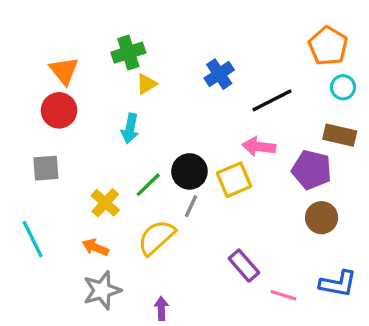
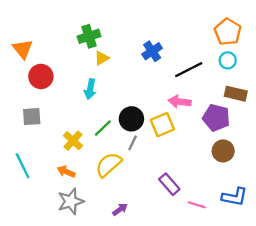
orange triangle: (64, 71) -> (23, 49), moved
cyan circle: (343, 87) -> (228, 60), moved
purple arrow: (161, 308) -> (120, 209), moved, turned 56

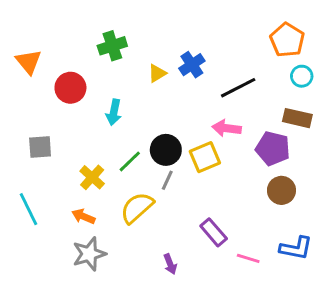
yellow triangle: (102, 58) -> (157, 73), moved
cyan circle: (228, 60) -> (302, 76), moved
red circle: (41, 76) -> (70, 88), moved
purple arrow: (120, 209) -> (170, 264), moved, turned 105

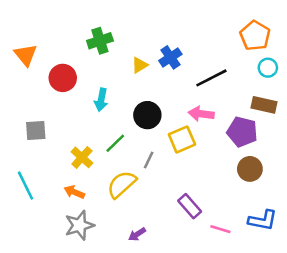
black circle: (166, 150) -> (147, 115), moved
purple arrow: (170, 264) -> (137, 234), moved, turned 78

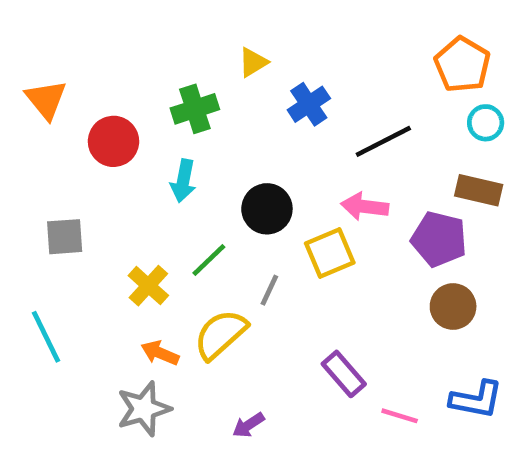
green cross: (100, 41) -> (195, 109), moved
yellow triangle: (140, 65) -> (253, 62), moved
orange arrow: (74, 192) -> (160, 353), moved

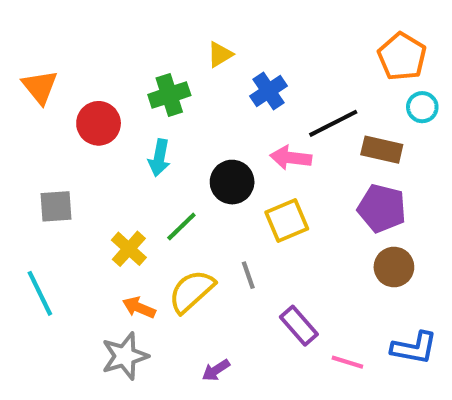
brown rectangle: (479, 190) -> (382, 150), moved
pink arrow: (365, 206) -> (291, 158), moved
gray line: (269, 290) -> (248, 275), moved, turned -44

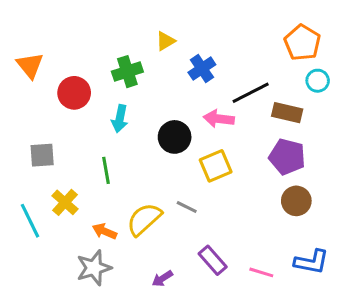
green line: (181, 227) -> (106, 170), moved, turned -56
yellow cross: (129, 249) -> (65, 202), moved
gray line: (248, 275) -> (187, 207), turned -45
purple rectangle: (299, 326) -> (213, 260), moved

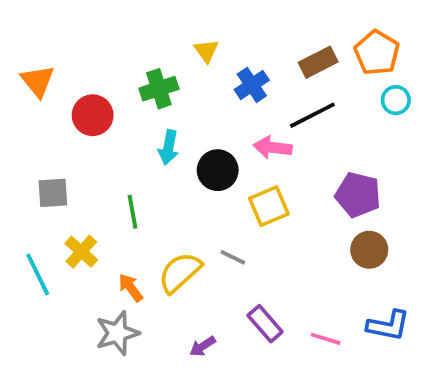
yellow triangle: (165, 41) -> (206, 51), turned -35
brown rectangle: (287, 113) -> (318, 62), moved, turned -40
cyan arrow: (120, 119) -> (168, 147), moved
orange arrow: (105, 231) -> (131, 288), turned 30

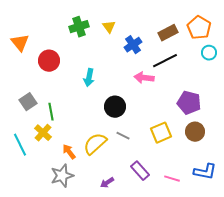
green cross: (159, 89) -> (79, 27), moved
black circle: (218, 170) -> (115, 107), moved
gray square: (53, 193) -> (28, 102), turned -30
yellow square: (269, 206) -> (161, 133), moved
green line: (132, 212) -> (51, 112), moved

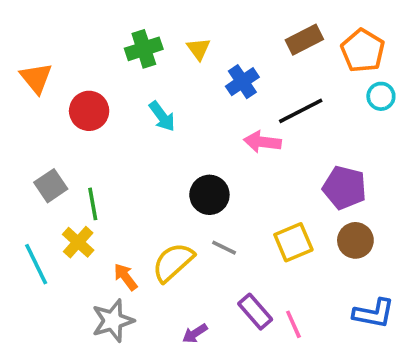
brown rectangle: (168, 33) -> (304, 40), moved
cyan arrow: (89, 78) -> (162, 116), moved, turned -48
pink line: (172, 179) -> (293, 324), moved, turned 49

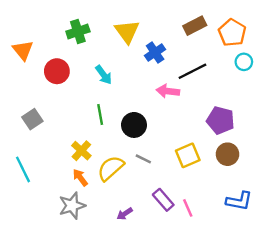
green cross: (144, 49) -> (78, 31), moved
yellow triangle: (199, 49) -> (127, 31), size x1.6
green line: (93, 204) -> (100, 114), moved
yellow cross: (78, 242) -> (81, 151), moved

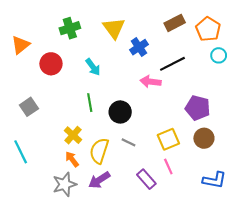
orange triangle: (23, 50) -> (21, 45), turned 30
yellow semicircle: (111, 168) -> (99, 151), turned -30
pink line: (188, 208) -> (168, 166), moved
purple arrow: (125, 214) -> (99, 180), moved, size x1.5

